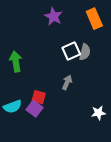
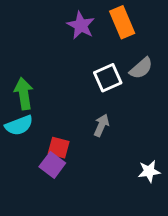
orange rectangle: (94, 19) -> (122, 22), moved
gray semicircle: (85, 52) -> (141, 68), moved, turned 35
cyan semicircle: (13, 107) -> (19, 125), moved

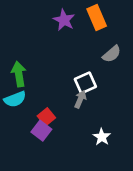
white square: (108, 78) -> (85, 83), moved
red square: (59, 148) -> (46, 117), turned 36
white star: (149, 171) -> (102, 137), moved, turned -30

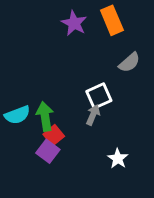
green arrow: (19, 74) -> (45, 116), moved

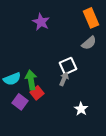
orange rectangle: (112, 20) -> (91, 18), moved
purple star: (74, 23) -> (41, 22), moved
purple square: (48, 151) -> (20, 102), moved

